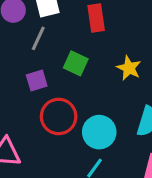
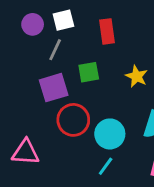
green square: (76, 63) -> (89, 72), turned -35
purple square: (37, 81) -> (54, 88), size x1.5

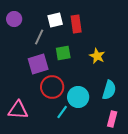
white square: (63, 20) -> (55, 20), moved
purple circle: (33, 24) -> (14, 19), moved
cyan line: (106, 166) -> (62, 112), moved

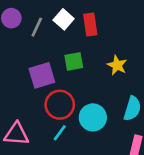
white square: (55, 20) -> (64, 19), turned -35
gray line: (39, 37) -> (37, 27), moved
cyan line: (62, 112) -> (60, 133), moved

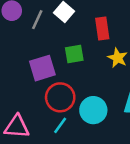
red rectangle: (90, 24) -> (102, 29), moved

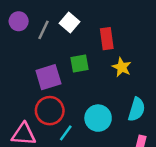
red circle: (60, 97) -> (50, 111), moved

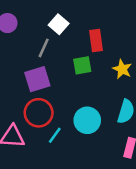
gray line: (43, 30) -> (44, 48), moved
green square: (79, 63) -> (82, 65), moved
yellow star: (122, 67) -> (122, 69), moved

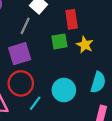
yellow star: (122, 69) -> (85, 45), moved

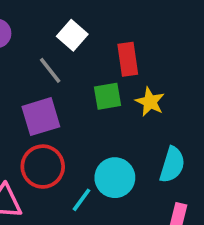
gray line: (25, 26) -> (50, 70), turned -63
cyan line: (35, 103) -> (82, 200), moved

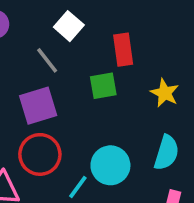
yellow star: (150, 102) -> (165, 93), moved

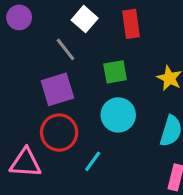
red rectangle: (123, 50) -> (131, 24), moved
cyan circle: (110, 165) -> (118, 115), moved

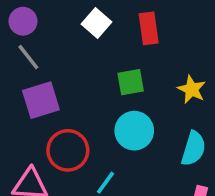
gray line: (65, 49) -> (28, 57), moved
purple square: (57, 89) -> (41, 100), moved

